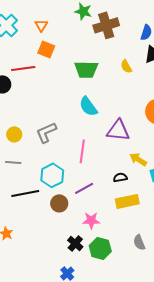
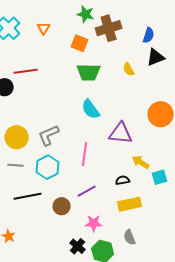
orange square: (46, 49) -> (80, 43), moved
yellow circle: (14, 134) -> (17, 137), size x1.5
cyan hexagon: (52, 175) -> (48, 167), moved
gray semicircle: (139, 242) -> (130, 237), moved

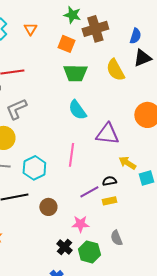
yellow semicircle: (129, 69) -> (115, 70), size x1.6
gray L-shape: (49, 135) -> (16, 109), moved
purple line: (87, 191) -> (89, 192), moved
yellow rectangle: (130, 204) -> (109, 201), moved, size x0.6

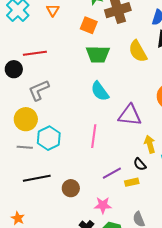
yellow arrow: (127, 163) -> (150, 144), turned 42
cyan hexagon: (34, 168) -> (49, 138), moved
black semicircle: (109, 181) -> (140, 164), moved, turned -120

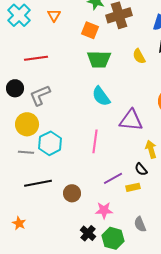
yellow semicircle: (138, 51) -> (139, 56), size x0.7
black circle: (14, 69) -> (15, 88), moved

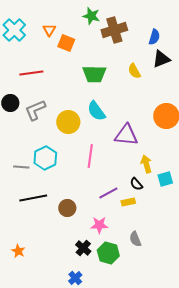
orange square: (90, 30) -> (66, 43), moved
yellow circle: (27, 124) -> (68, 122), moved
orange star: (19, 223) -> (18, 251), moved

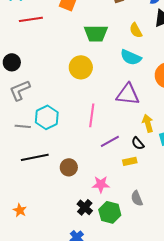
red line: (31, 73) -> (31, 19), moved
gray L-shape: (35, 110) -> (20, 90), moved
cyan semicircle: (96, 111) -> (131, 57), moved, turned -30
yellow circle: (68, 122) -> (81, 67), moved
purple line: (108, 193) -> (110, 141), moved

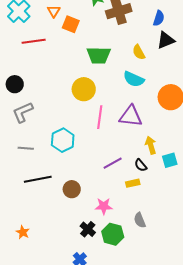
pink line: (92, 115) -> (100, 117), moved
cyan hexagon: (47, 117) -> (63, 140), moved

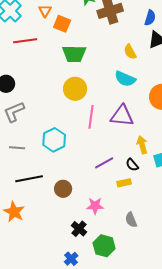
green trapezoid: (99, 55) -> (74, 54), moved
orange star: (23, 232) -> (14, 212), moved, size x1.5
green hexagon: (113, 234) -> (104, 246), moved

